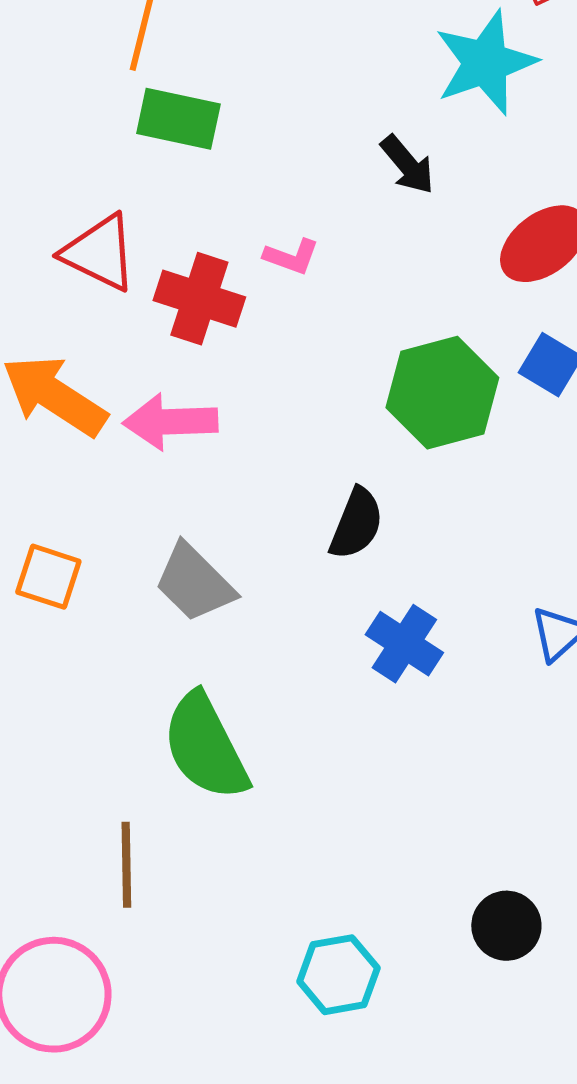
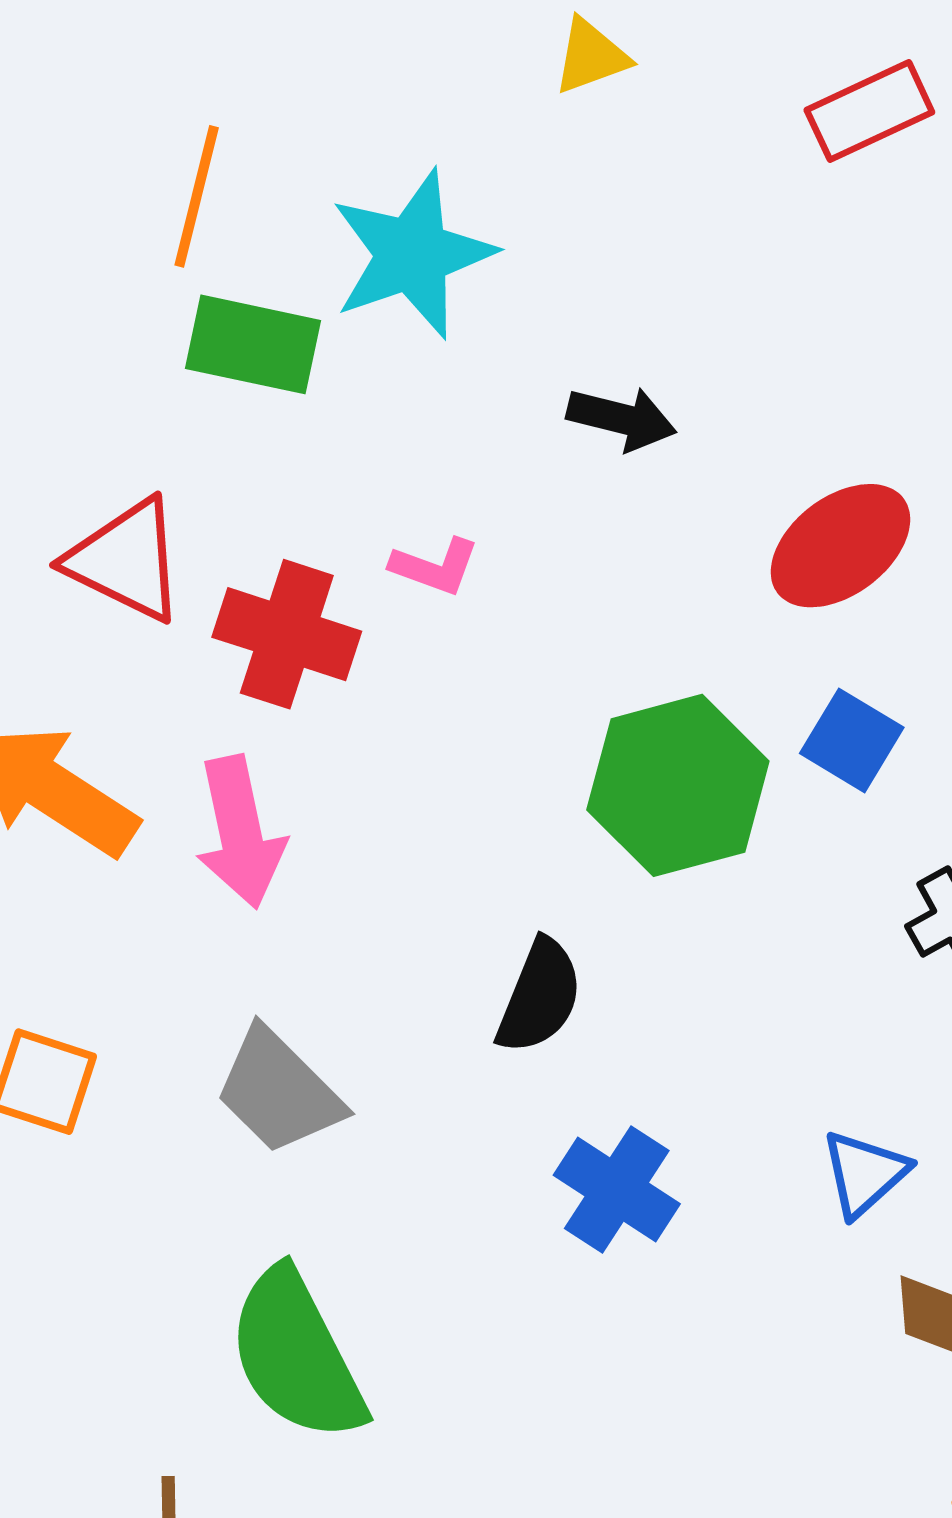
cyan star: (485, 63) -> (412, 254), moved
black arrow: (407, 165) -> (622, 418), turned -36
pink arrow: (170, 422) -> (240, 832), turned -100

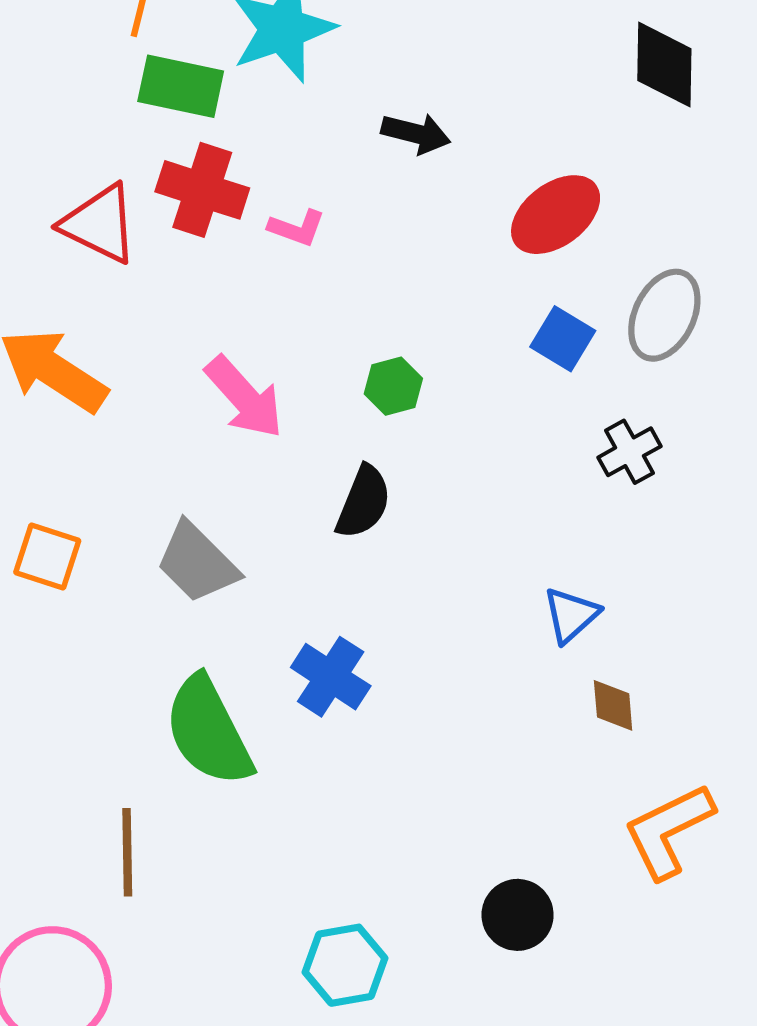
red cross: (287, 634) -> (202, 190), moved
green hexagon: (678, 785) -> (393, 386), moved, size x0.5
pink arrow: (240, 832) -> (244, 397), moved, turned -30
blue cross: (617, 1189) -> (331, 677), moved

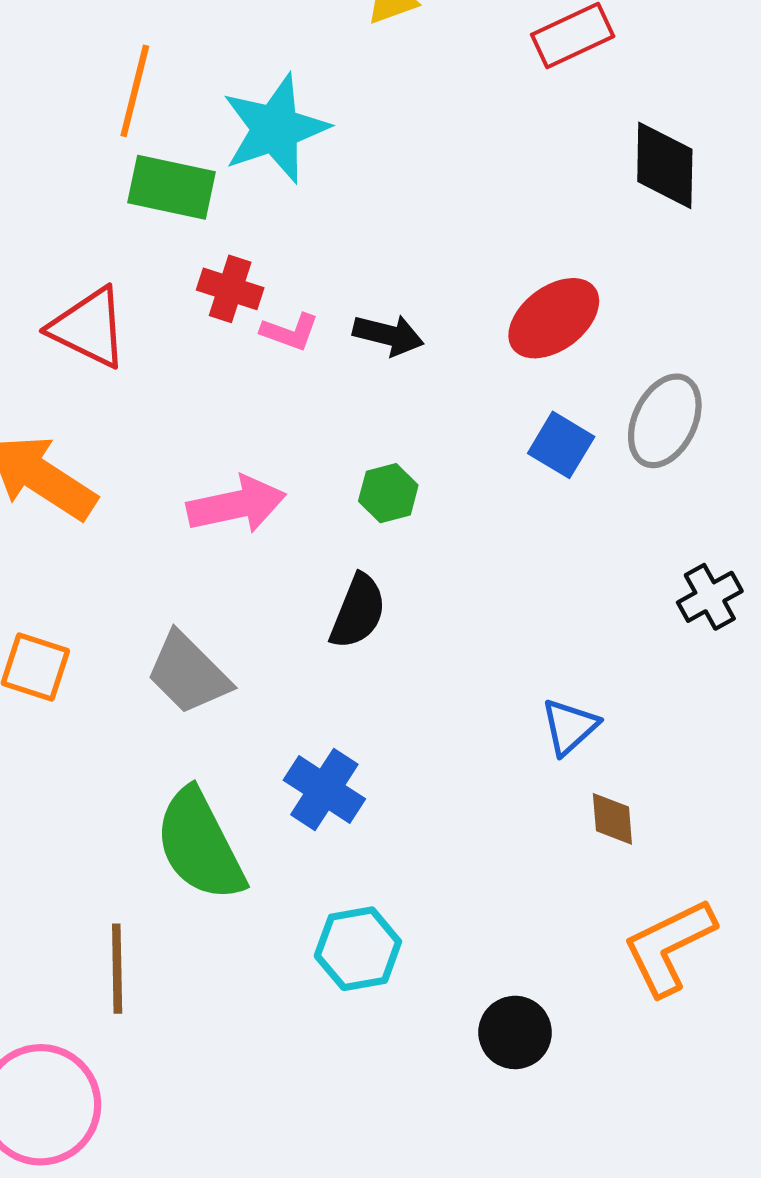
black arrow: (416, 133) -> (388, 335), moved
red cross: (202, 190) -> (230, 289), moved, size x0.7
pink arrow: (244, 397) -> (236, 505), turned -60
black cross: (629, 452) -> (710, 597), moved
cyan hexagon: (345, 965) -> (358, 949), moved

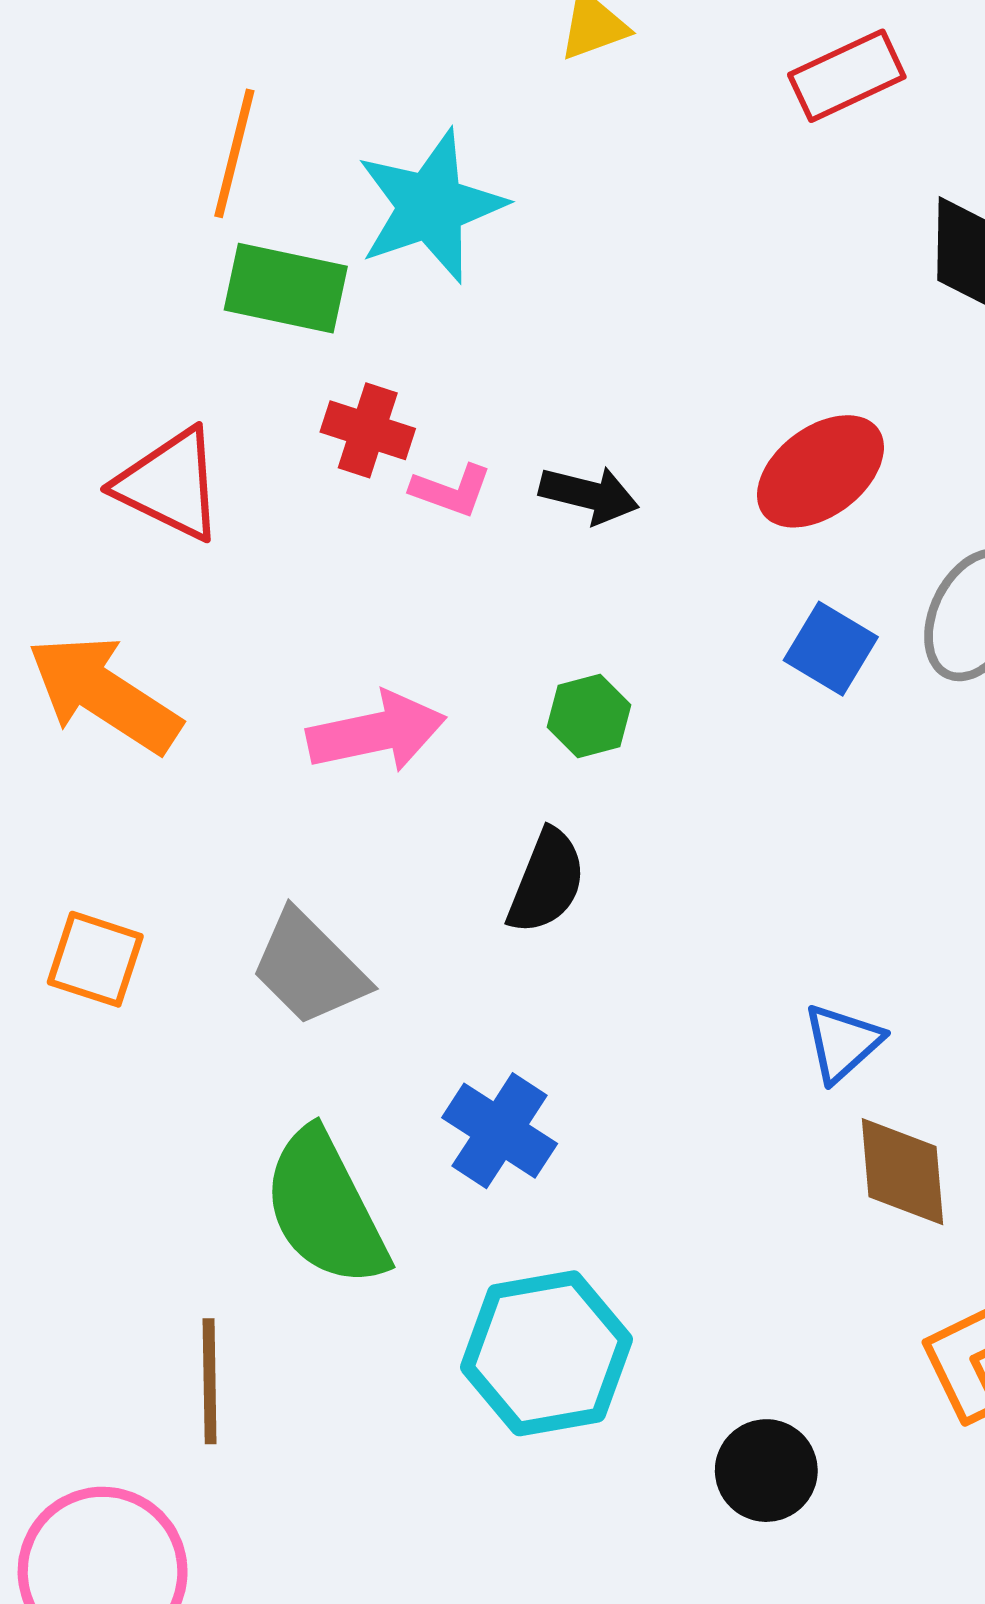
brown diamond: (612, 819) -> (903, 1172), size x1.5
cyan hexagon: (358, 949) -> (546, 1353), size x1.4

